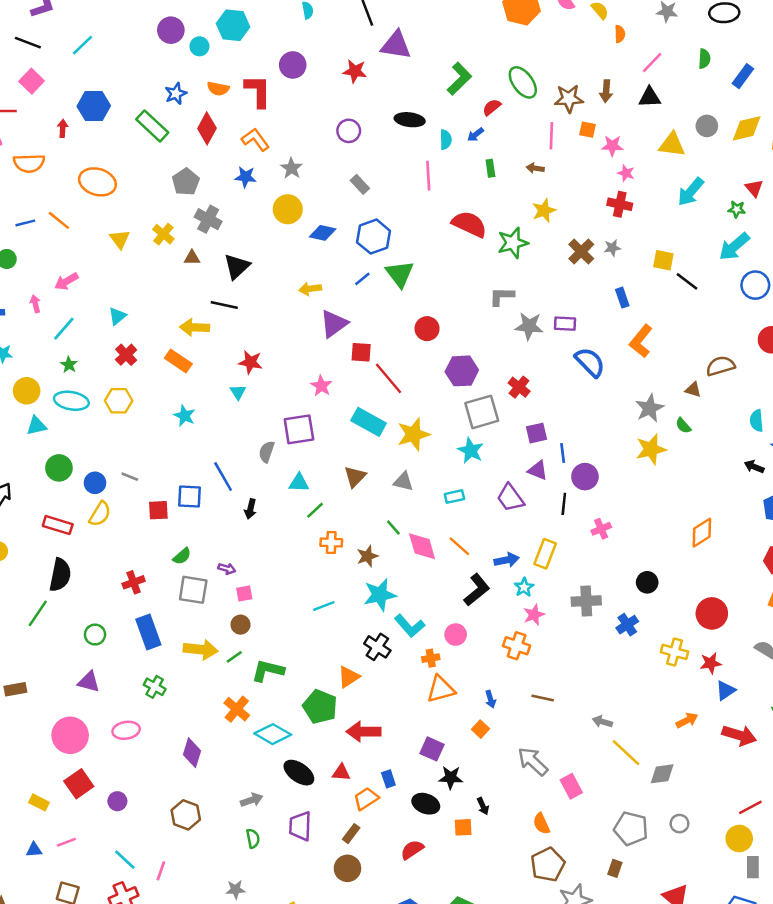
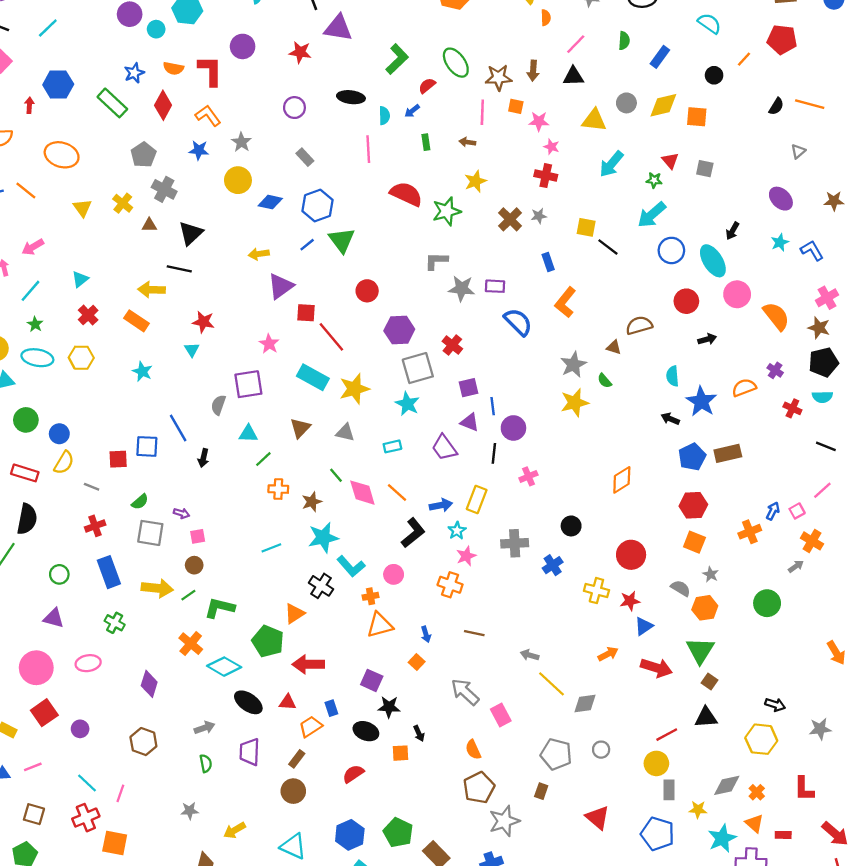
gray line: (130, 477) -> (92, 487), moved

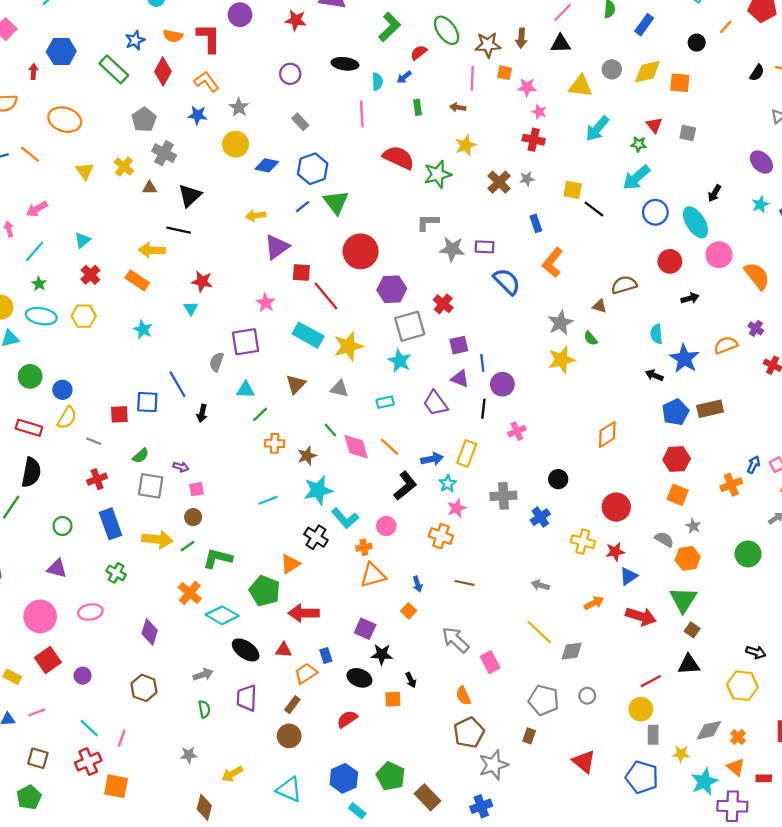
red circle: (367, 291) -> (361, 251), size x1.6
gray arrow: (530, 655) -> (540, 585), moved

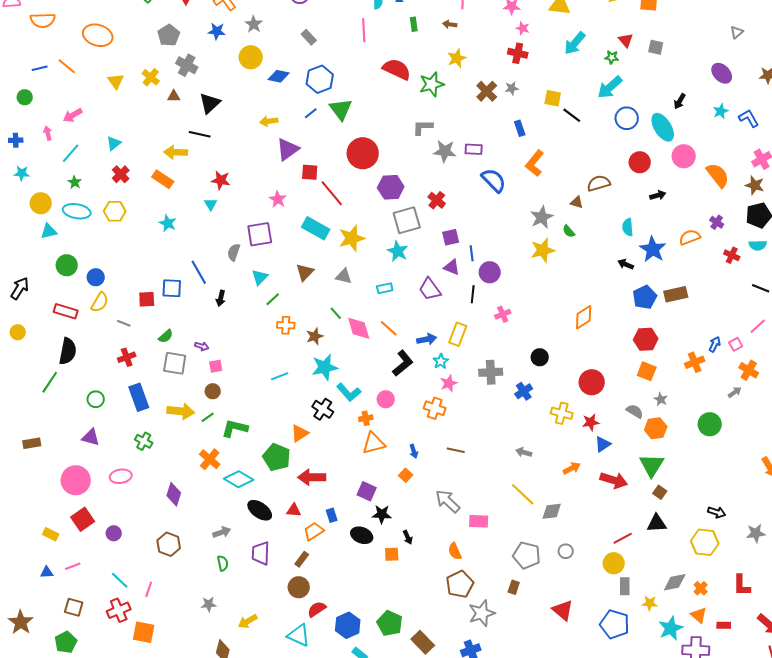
cyan triangle: (246, 390) -> (260, 277), turned -48
pink rectangle: (490, 662) -> (479, 521), turned -60
red semicircle: (347, 719) -> (317, 609), moved

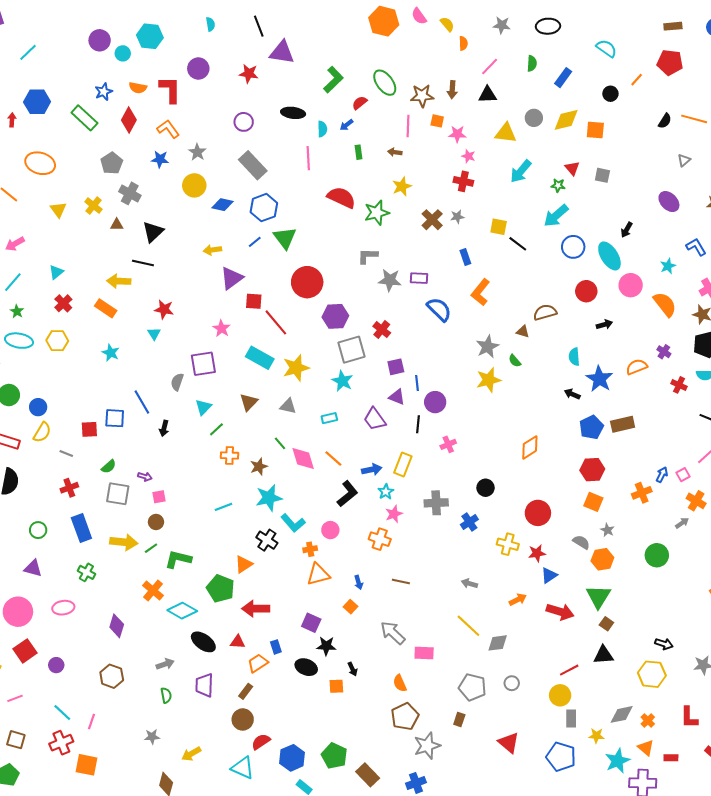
gray rectangle: (309, 37) -> (253, 165), size x1.8
cyan star: (721, 111) -> (668, 266), moved

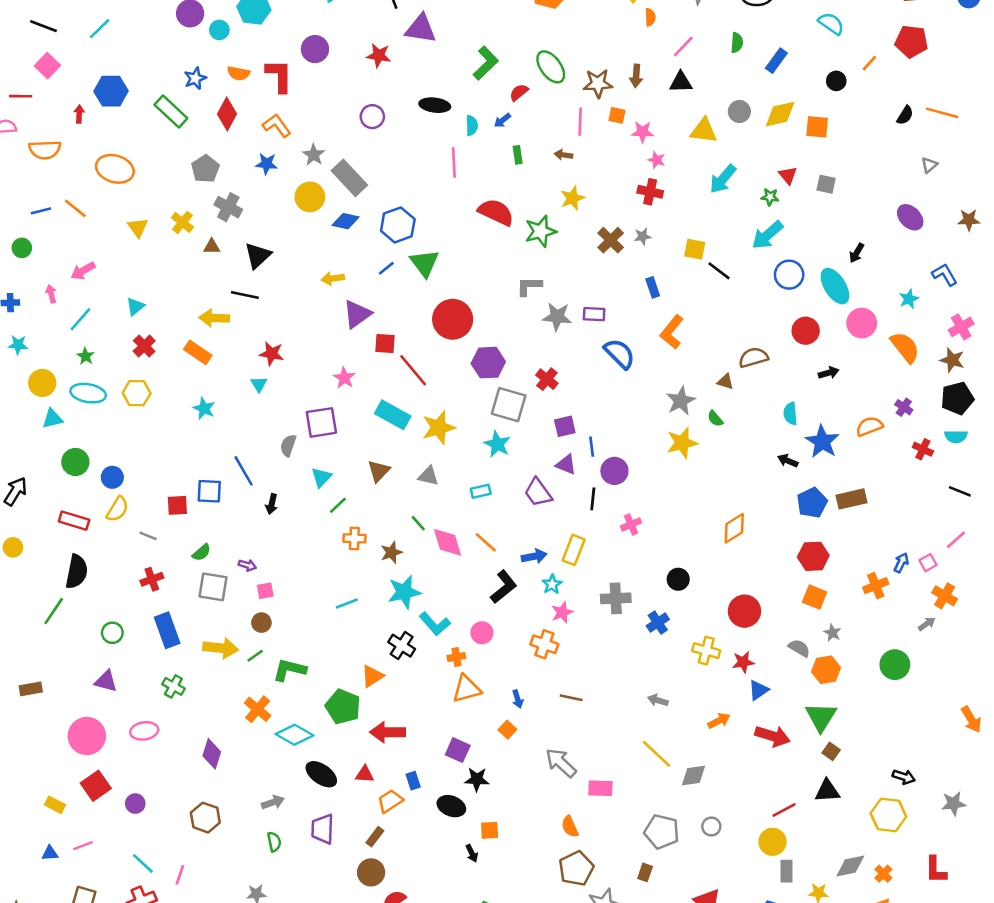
gray rectangle: (253, 165) -> (349, 178), moved
gray square: (351, 350) -> (509, 405), turned 32
black arrow: (352, 669) -> (472, 853), moved

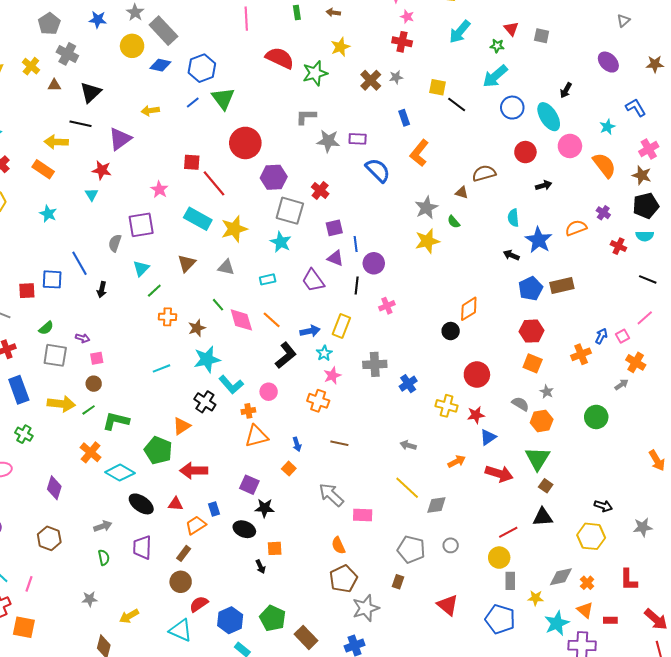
purple triangle: (357, 314) -> (120, 139), moved
black circle: (678, 579) -> (451, 331), moved

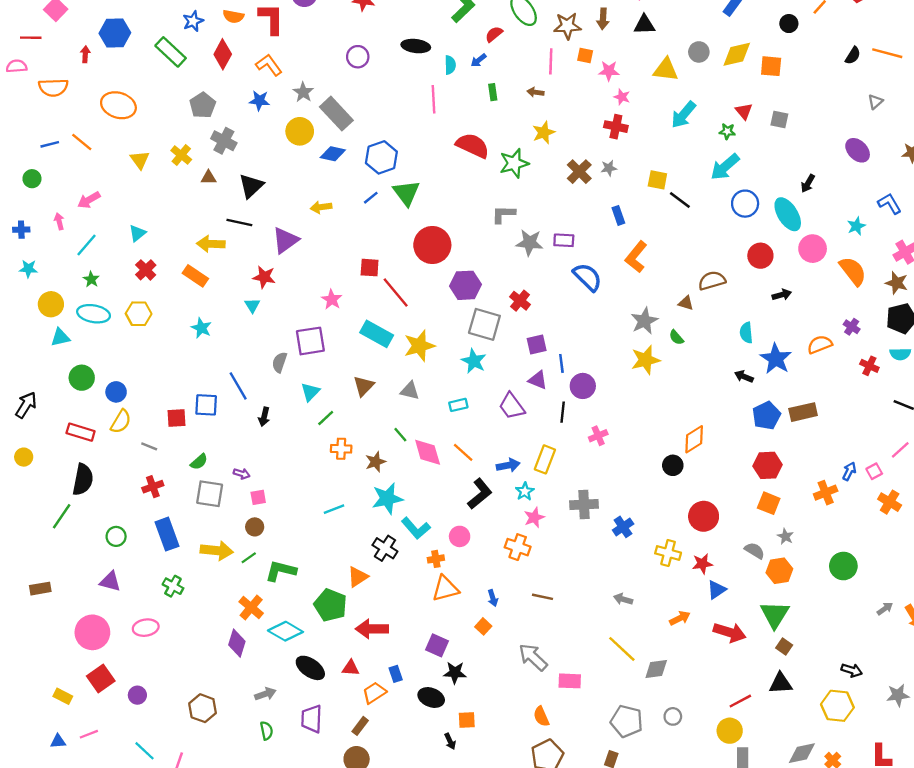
gray arrow: (621, 385) -> (885, 609), moved
purple diamond: (54, 488) -> (237, 643), moved

